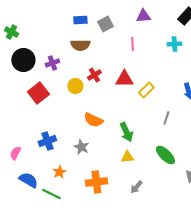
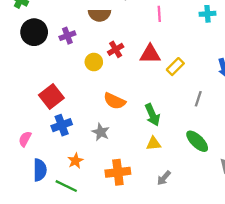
red square: (38, 93) -> (51, 96), moved
blue semicircle: (28, 180) -> (40, 170), turned 60

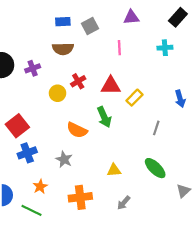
green arrow: (152, 115) -> (104, 117), moved

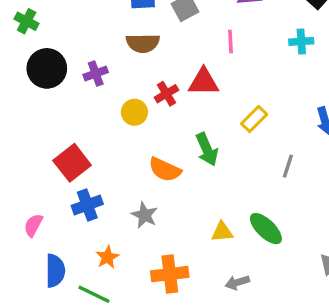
red triangle: (111, 86) -> (204, 82), moved
green ellipse: (155, 168) -> (266, 229), moved
gray arrow: (124, 203) -> (237, 282), turned 32

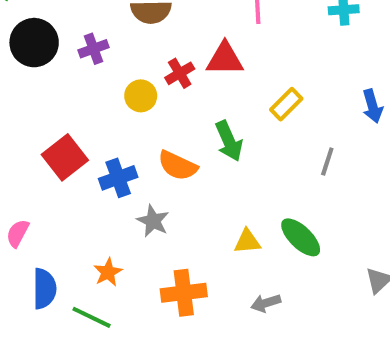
blue cross: (87, 205) -> (118, 178), moved

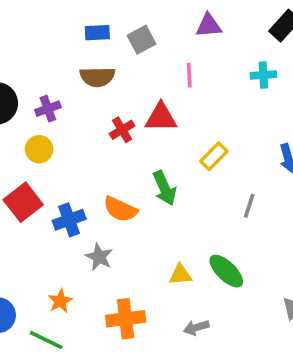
yellow circle: (141, 96) -> (39, 149), moved

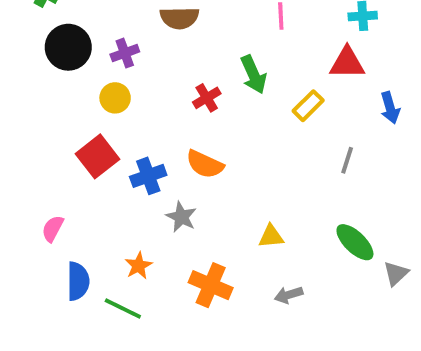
red triangle: (161, 117) -> (347, 63), moved
red cross: (122, 130) -> (207, 98), moved
green arrow: (164, 188) -> (254, 74), moved
green ellipse: (226, 271) -> (355, 242), moved
orange cross: (126, 319) -> (211, 285), turned 30

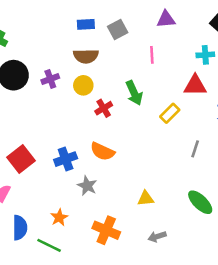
yellow circle: (115, 98) -> (83, 85), moved
red square: (98, 156) -> (21, 159), moved

